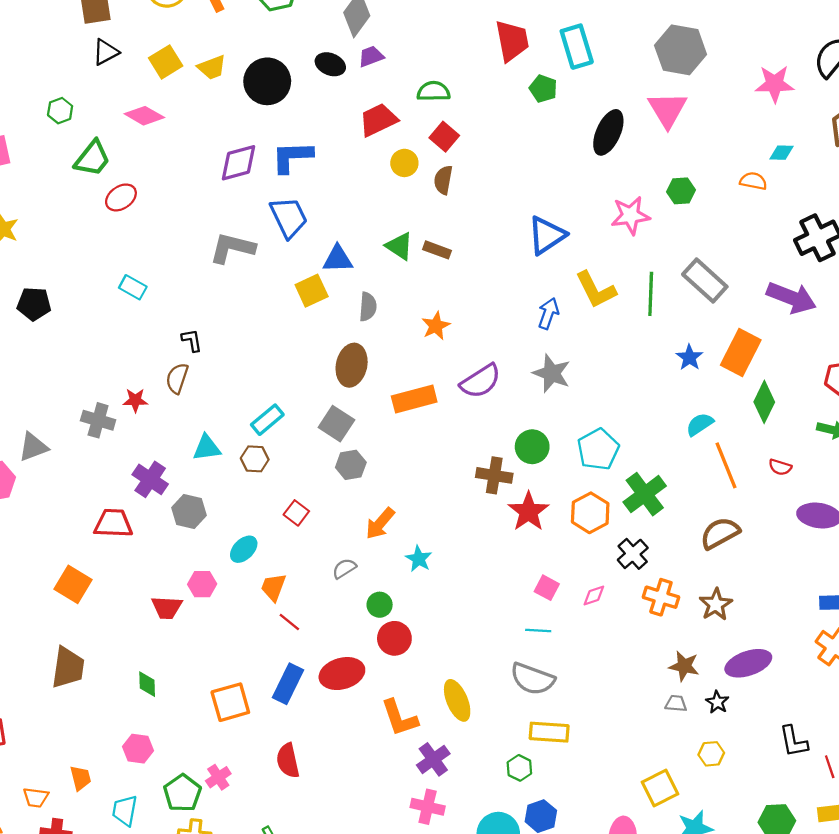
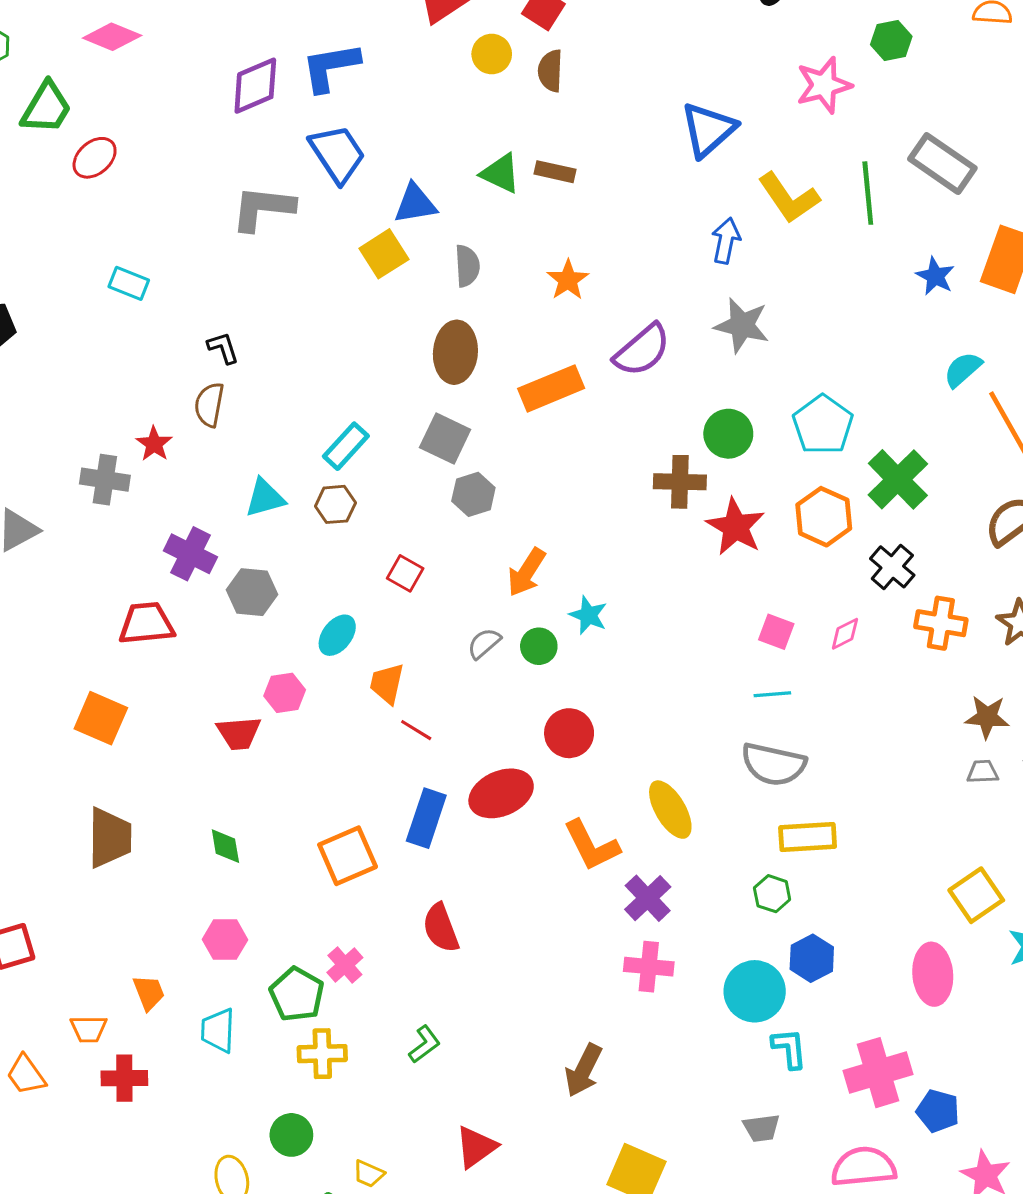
red star: (135, 400) -> (154, 444), turned -30
green circle: (380, 605) -> (539, 646), moved

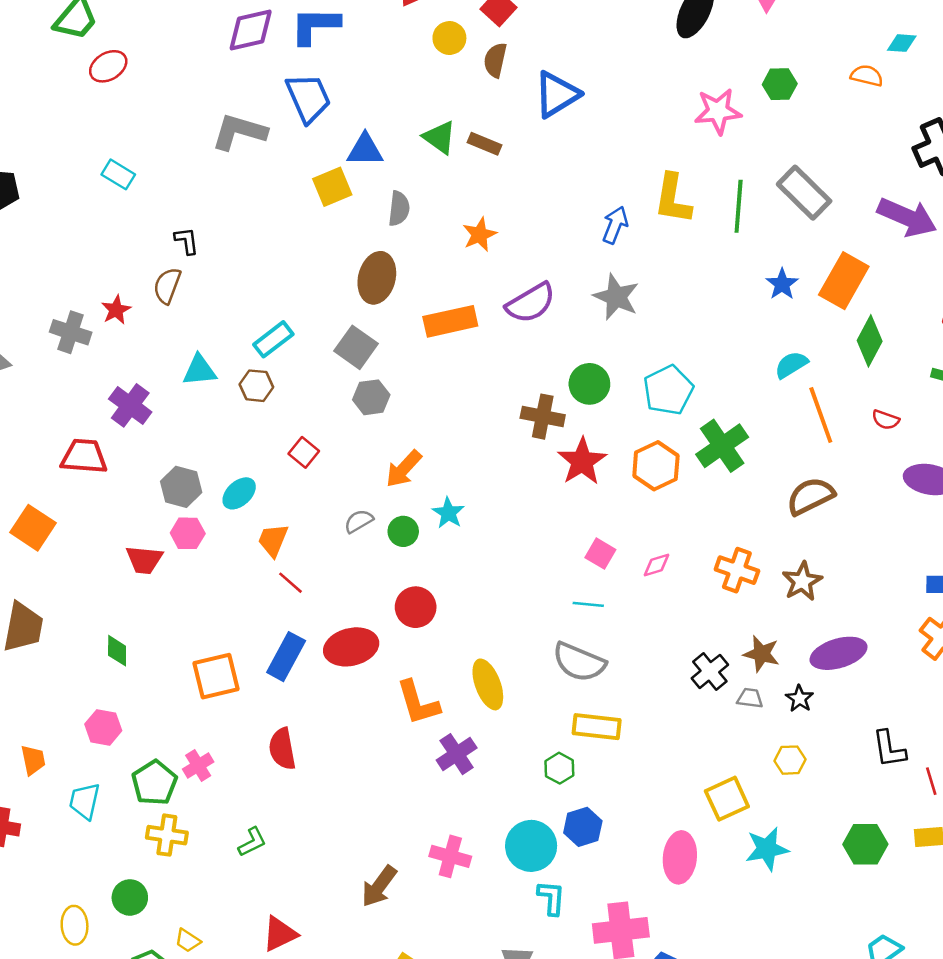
blue triangle: (708, 130) -> (557, 94), moved
yellow L-shape: (789, 198) -> (673, 199), turned 34
black cross: (892, 567) -> (710, 671), moved
gray hexagon: (252, 592) -> (181, 487), moved
pink cross: (649, 967) -> (450, 856), moved

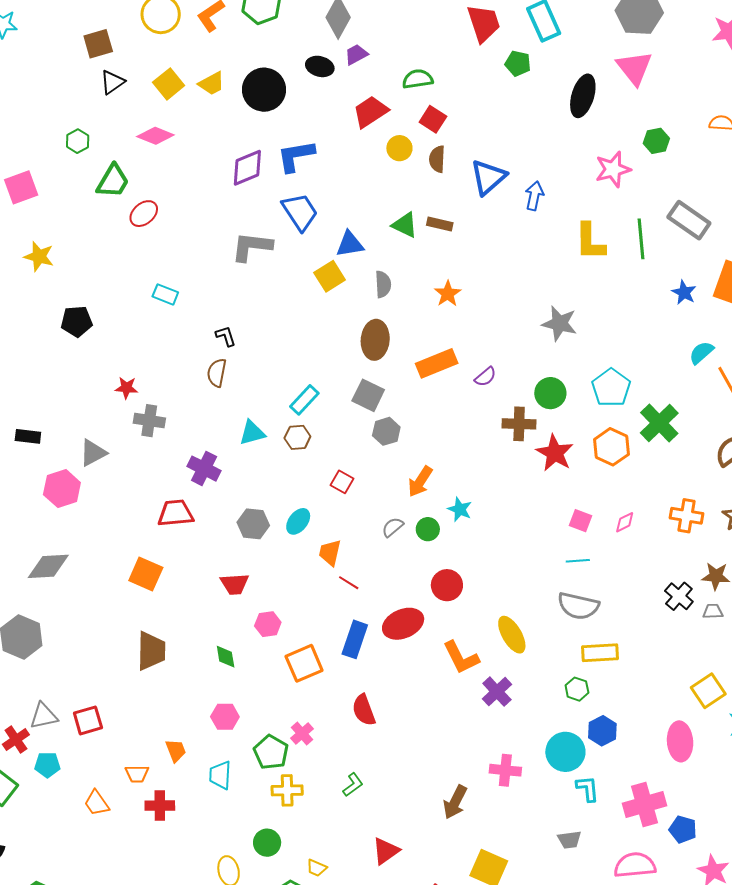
blue arrow: (615, 225) -> (534, 196), moved
purple semicircle: (531, 303) -> (485, 377), moved, size x0.6
red star: (116, 310) -> (126, 388), moved, turned -30
pink hexagon: (188, 533) -> (268, 624), moved

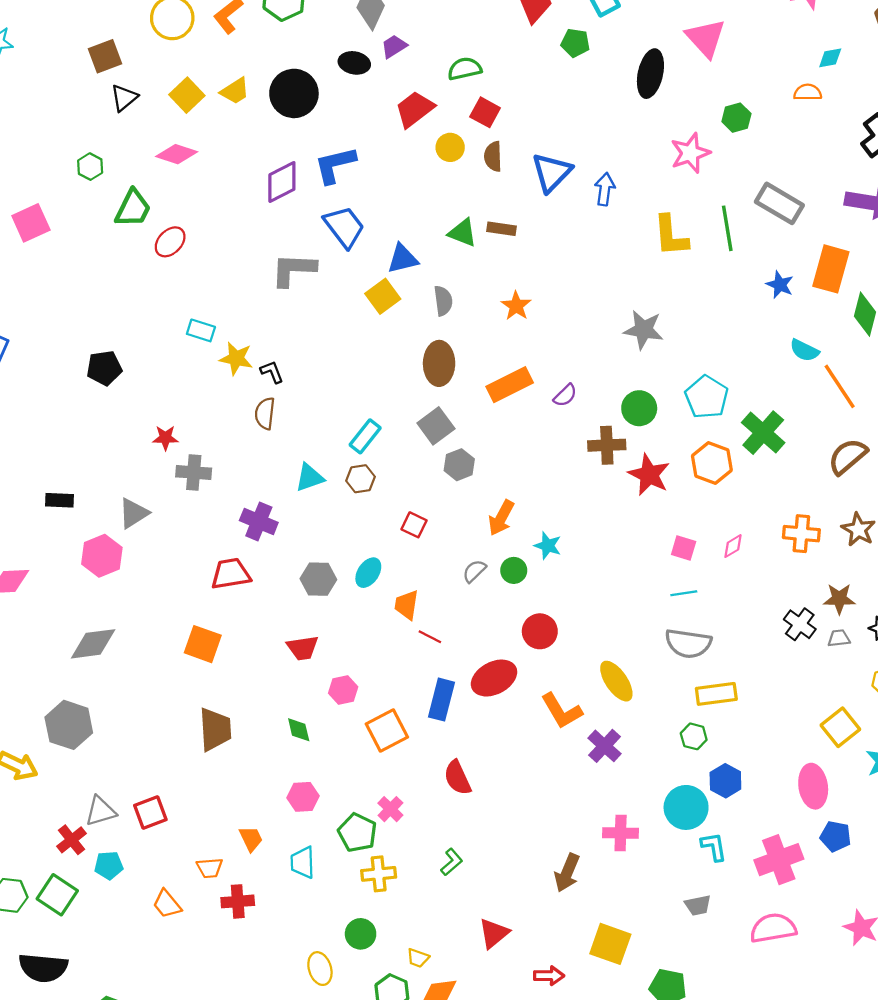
yellow star: (39, 256) -> (236, 358), moved
cyan semicircle: (701, 353) -> (804, 350), turned -108
gray square: (368, 395) -> (436, 426), turned 32
blue pentagon: (683, 829) -> (836, 836), moved

